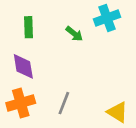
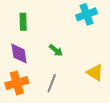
green arrow: (74, 34) -> (56, 50), moved
yellow triangle: (117, 112) -> (95, 72), moved

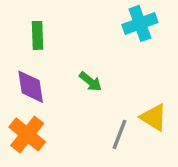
orange cross: (17, 83) -> (27, 134), turned -35
gray line: (52, 83) -> (119, 134), moved

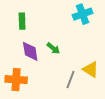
purple diamond: (31, 87) -> (30, 51), moved
orange cross: (27, 134) -> (16, 80), turned -35

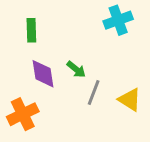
orange cross: (16, 80) -> (23, 114), turned -30
gray line: (70, 80) -> (94, 92), moved

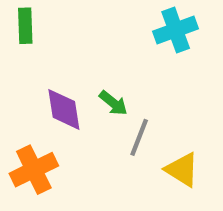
green rectangle: (31, 30) -> (25, 26), moved
yellow triangle: (130, 100) -> (182, 170), moved

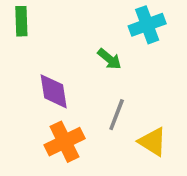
green arrow: (113, 103) -> (109, 59), moved
orange cross: (34, 170) -> (64, 142), moved

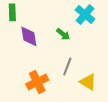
cyan cross: (147, 25) -> (85, 14), turned -30
purple diamond: (54, 91) -> (29, 36), moved

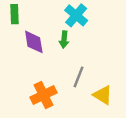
cyan cross: (85, 14) -> (76, 15), moved
green arrow: (63, 34) -> (64, 39), moved, turned 56

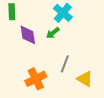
green arrow: (64, 39) -> (53, 33), turned 48

